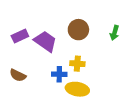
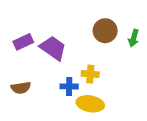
brown circle: (78, 30) -> (105, 31), moved
brown semicircle: (18, 75) -> (21, 88), turned -35

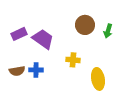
blue cross: (69, 86) -> (36, 70), moved
yellow ellipse: (90, 104) -> (98, 79), moved, turned 70

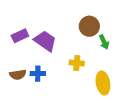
green arrow: (108, 31) -> (104, 42), moved, turned -40

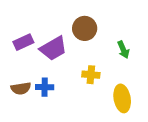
brown circle: (89, 26) -> (85, 28), moved
purple trapezoid: (45, 41) -> (53, 48), turned 115

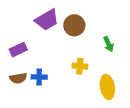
purple rectangle: (23, 42) -> (18, 50), moved
purple trapezoid: (53, 48) -> (47, 20), moved

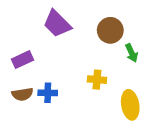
purple trapezoid: (47, 20) -> (57, 24), turned 75
brown circle: (74, 25) -> (110, 30), moved

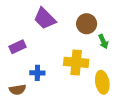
yellow cross: (97, 80) -> (76, 62), size x1.6
brown semicircle: (22, 94) -> (18, 90), moved

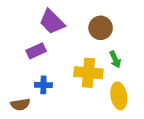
green arrow: (103, 42) -> (115, 59), moved
purple rectangle: (18, 47) -> (36, 51), moved

